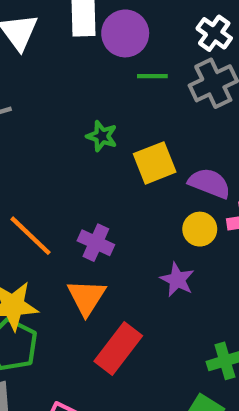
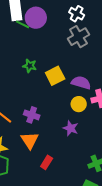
green line: (152, 76) -> (23, 24), moved, turned 32
red rectangle: (118, 349) -> (47, 162), size x0.6

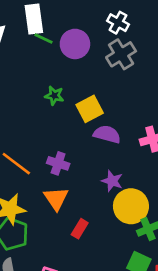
purple circle: (36, 18) -> (75, 44), moved
purple semicircle: (81, 83) -> (107, 134), moved
yellow circle: (79, 104) -> (131, 206), moved, size x1.6

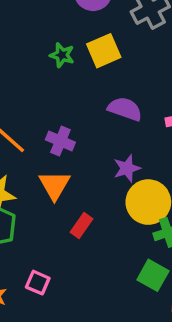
yellow square: (90, 109) -> (104, 51), moved
purple star: (112, 181) -> (127, 168), turned 30

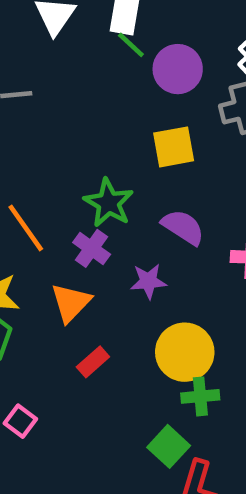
green star: (62, 55) -> (109, 203), moved, size x1.5
purple star: (127, 168) -> (148, 281), moved

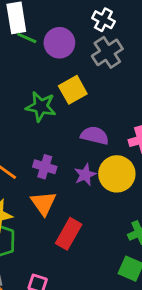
green star: (109, 203) -> (41, 107), moved
yellow circle: (185, 352) -> (117, 174), moved
red rectangle: (93, 362) -> (69, 234), size x1.5

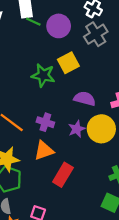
orange triangle: (43, 203) -> (44, 151), turned 45

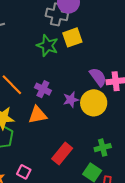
gray cross: (96, 34) -> (57, 14), moved, turned 35
purple semicircle: (85, 99) -> (98, 77), moved, turned 30
red rectangle: (63, 175) -> (62, 153), moved

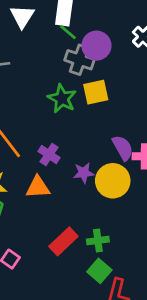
green cross: (103, 148) -> (98, 241), moved

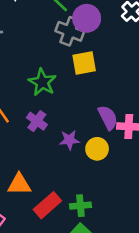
green star: (62, 99) -> (42, 82), moved
yellow circle: (113, 181) -> (97, 149), size x0.7
orange triangle: (38, 187) -> (19, 184), moved

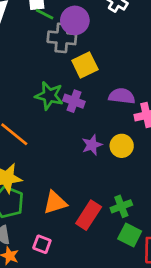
purple semicircle: (108, 118) -> (122, 96), moved, turned -40
purple cross: (37, 121) -> (74, 101), moved

